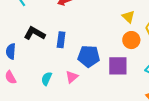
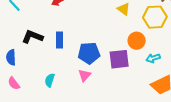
orange circle: (131, 40) -> (137, 41), moved
pink triangle: (72, 77) -> (85, 75), moved

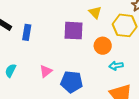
blue pentagon: (89, 53) -> (72, 82), moved
purple square: (119, 59) -> (73, 31), moved

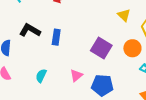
purple square: (73, 31) -> (101, 48), moved, turned 30

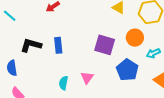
cyan semicircle: (41, 76) -> (64, 83), moved
blue pentagon: (102, 85) -> (127, 70), moved, turned -30

